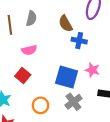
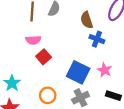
pink semicircle: (29, 50) -> (33, 40), moved
red square: (23, 76) -> (44, 57), moved

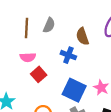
blue cross: (97, 39) -> (68, 55), moved

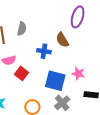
brown semicircle: (82, 36) -> (62, 40), moved

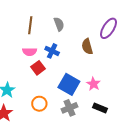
gray semicircle: (22, 29) -> (59, 24), moved, turned -48
blue cross: (44, 51) -> (52, 51), moved

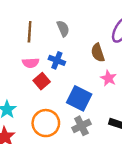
pink star: (93, 84) -> (109, 78), moved
orange circle: (39, 104) -> (46, 123), size x1.5

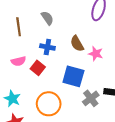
brown semicircle: (98, 53) -> (77, 44), moved
pink semicircle: (31, 63) -> (18, 61), moved
gray cross: (81, 126) -> (91, 98), moved

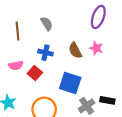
pink star: (96, 54) -> (96, 48), moved

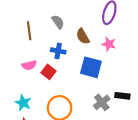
brown semicircle: (75, 50) -> (83, 36), moved
blue square: (70, 83) -> (91, 67), moved

